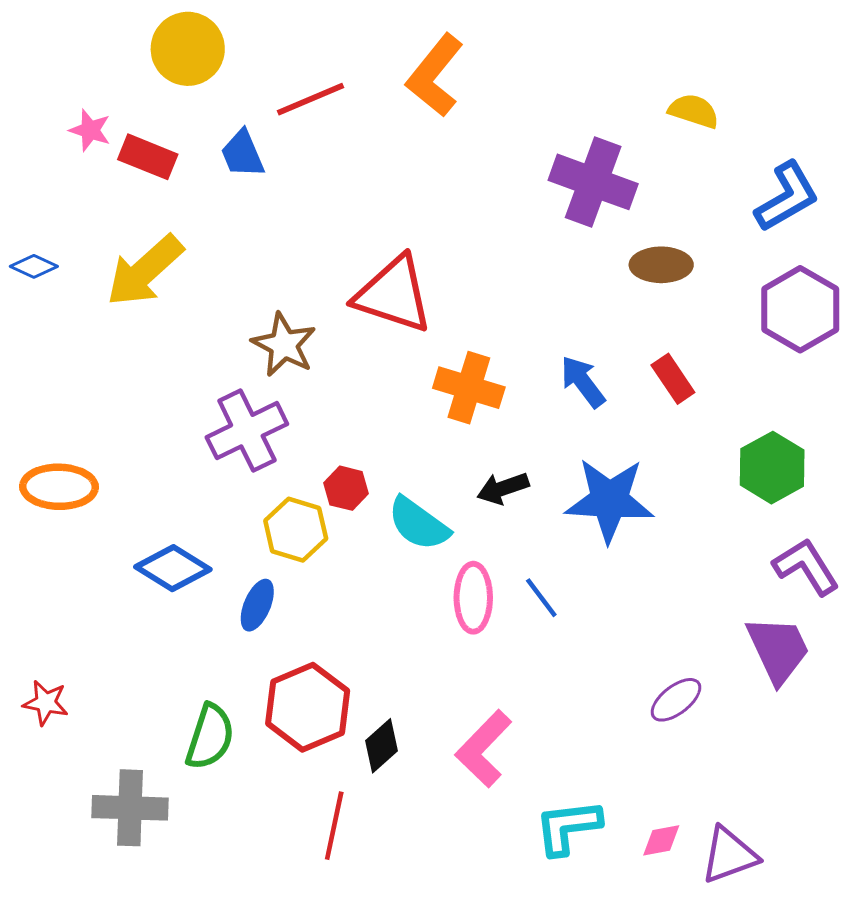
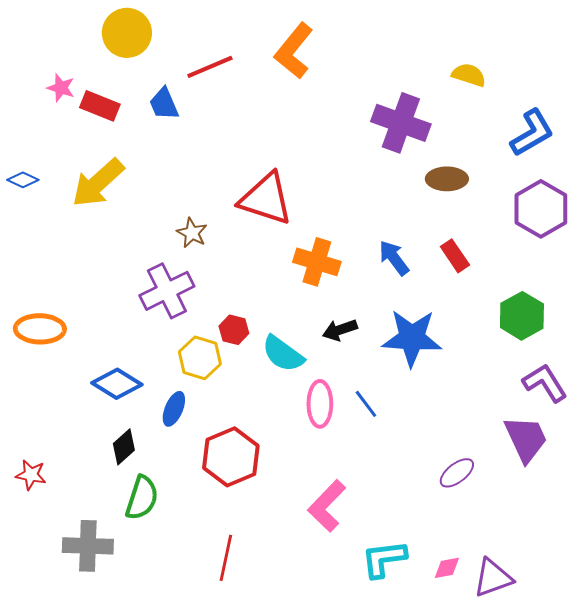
brown star: (284, 345) -> (192, 233), size x0.7
red hexagon: (308, 707) -> (231, 457), moved
black diamond: (382, 746) -> (124, 447), moved

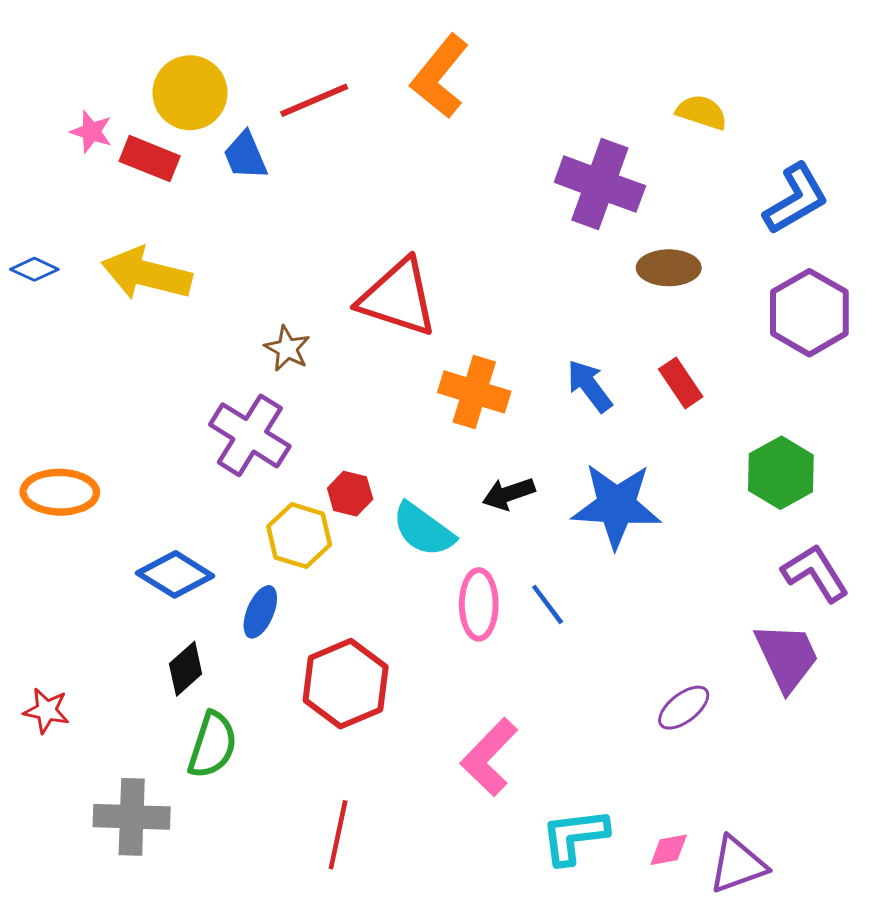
yellow circle: (127, 33) -> (190, 93), moved
yellow arrow: (98, 183) -> (147, 274), turned 56
purple cross: (167, 291) -> (250, 435), turned -32

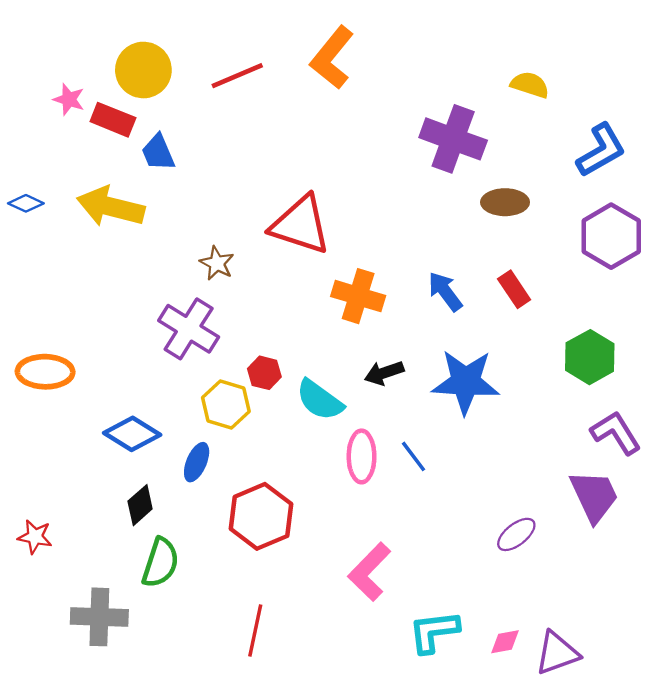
blue trapezoid: (245, 156) -> (158, 153), moved

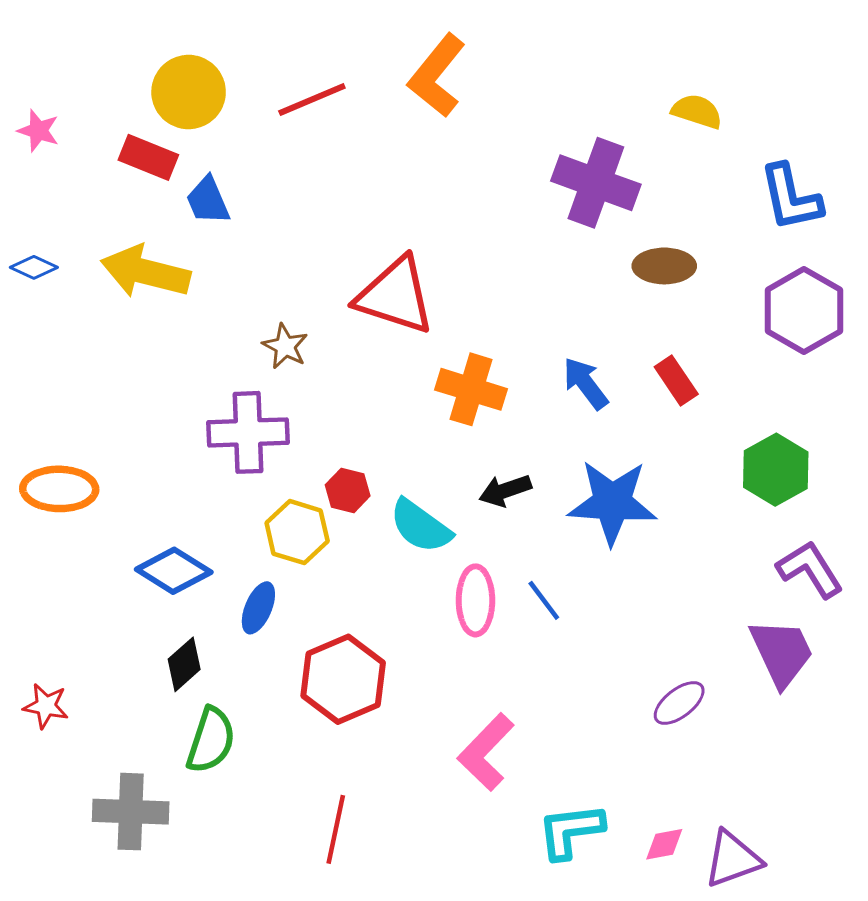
pink star: (69, 99) -> (38, 131), moved
blue L-shape: (601, 150) -> (791, 198), turned 108
purple cross: (189, 329) -> (248, 432), turned -34

